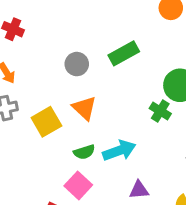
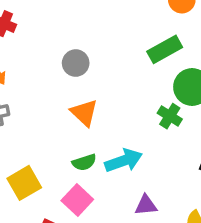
green rectangle: (124, 53) -> (165, 49), moved
yellow square: (46, 122) -> (24, 183), moved

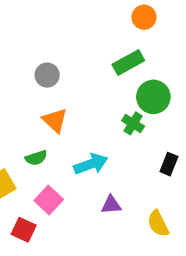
green semicircle: (84, 162) -> (36, 158), moved

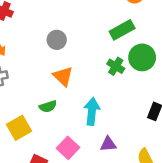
green cross: (133, 123) -> (116, 66), moved
cyan arrow: (91, 164) -> (92, 111), turned -64
pink square: (49, 200) -> (68, 148), moved

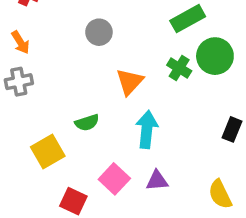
orange triangle: (63, 76) -> (130, 82), moved, turned 30
purple triangle: (108, 144) -> (157, 181), moved

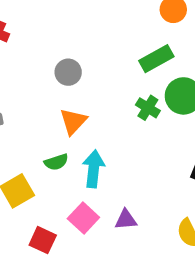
orange triangle: (130, 82) -> (73, 121), moved
cyan arrow: (147, 129) -> (94, 169), moved

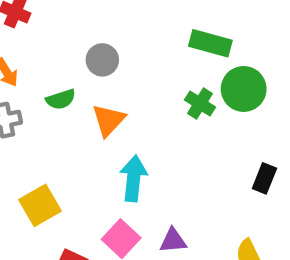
green rectangle: (156, 59) -> (210, 43), turned 44
green semicircle: (56, 162) -> (61, 99), moved

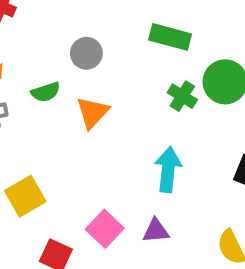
green rectangle: (210, 43) -> (170, 37), moved
cyan arrow: (134, 178) -> (168, 170), moved

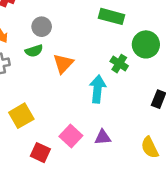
gray circle: (86, 53) -> (42, 27), moved
green cross: (182, 96) -> (119, 64), moved
cyan arrow: (168, 170) -> (98, 89), moved

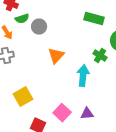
green semicircle: (34, 51) -> (22, 19), moved

